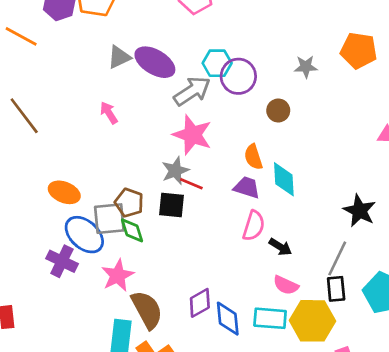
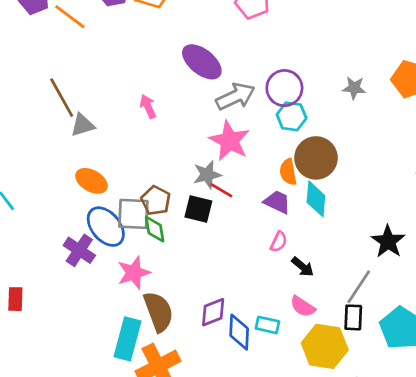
gray triangle: (119, 57) -> (83, 125), moved
cyan hexagon: (217, 63) -> (292, 116), moved
brown circle: (278, 110) -> (316, 158), moved, size x1.8
pink semicircle: (254, 226) -> (279, 242), size x0.7
cyan rectangle: (270, 318) -> (267, 325), moved, size x0.7

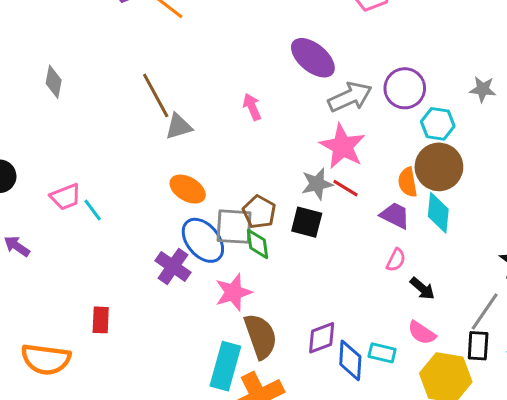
cyan hexagon: (292, 116) -> (438, 124), moved
red line: (221, 190) -> (345, 188), moved

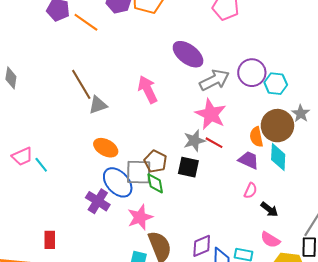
gray star: (483, 89) -> (301, 113), moved, turned 30
pink arrow: (252, 107) -> (148, 90), size x1.5
cyan hexagon: (438, 124) -> (276, 84), moved

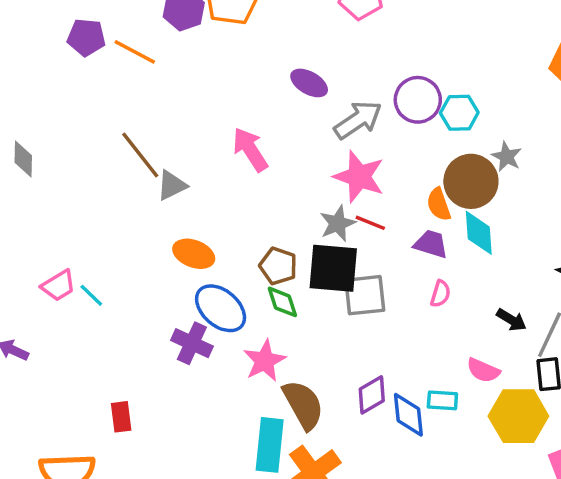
purple ellipse: (188, 54) -> (309, 83), size x0.7
black square: (188, 167) -> (333, 268), size x1.5
gray square: (139, 172) -> (365, 295), moved
black arrow: (269, 209) -> (511, 320), moved

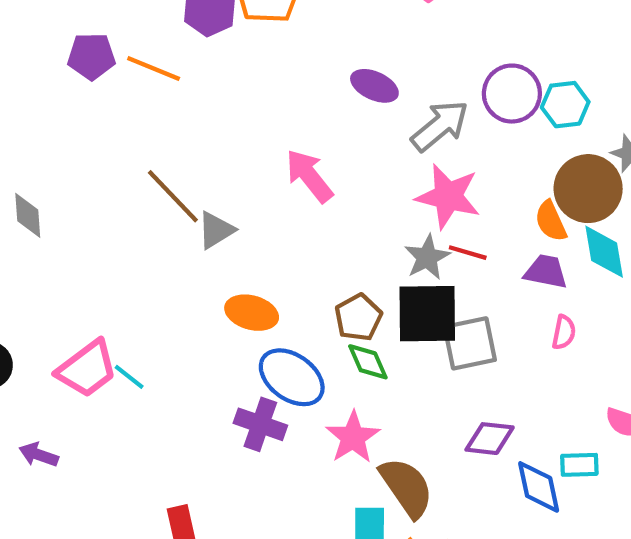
brown pentagon: (278, 266) -> (358, 317), turned 30
pink trapezoid: (58, 286) -> (87, 369), size x1.4
purple diamond: (372, 395) -> (490, 439), moved, turned 42

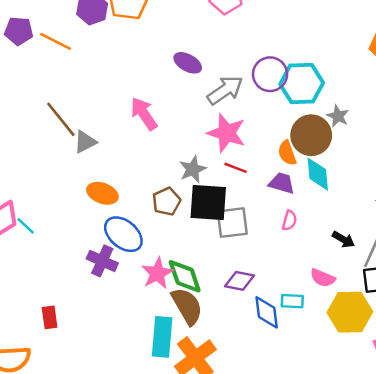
cyan hexagon: (565, 105) -> (302, 84), size x1.5
gray star: (427, 257) -> (193, 169), moved
green diamond: (368, 362) -> (185, 276), moved, size x1.4

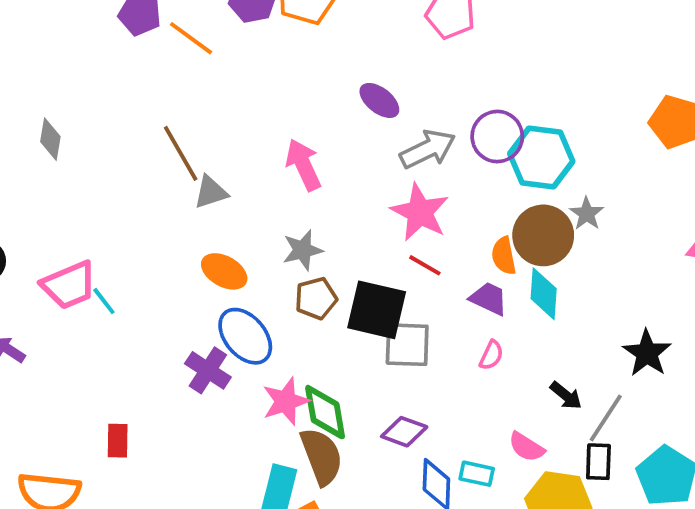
gray star: (193, 169) -> (303, 250), moved

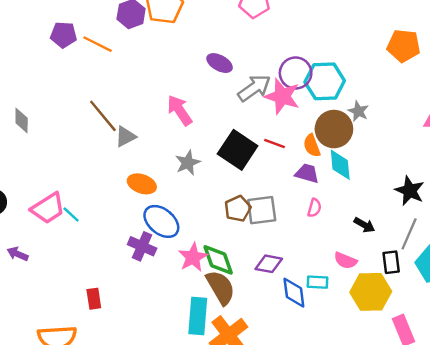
pink star: (420, 212) -> (282, 96), moved
red line: (425, 265) -> (275, 144), moved
brown pentagon: (316, 298) -> (238, 209), moved
black square: (377, 310) -> (238, 150), moved, turned 30
gray line: (606, 418) -> (409, 234), moved

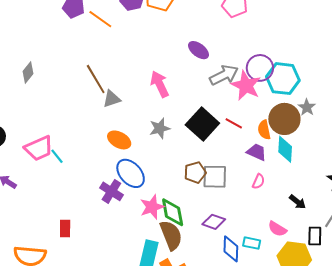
gray diamond: (22, 121) -> (28, 73), turned 30

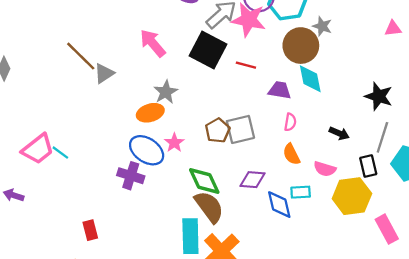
black square: (202, 124) -> (208, 50), moved
orange semicircle: (264, 130) -> (291, 154), moved
orange ellipse: (119, 140) -> (150, 113), moved, turned -30
pink star: (152, 207) -> (174, 143), moved, size x0.7

